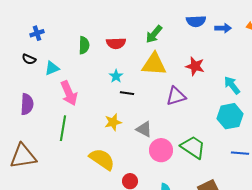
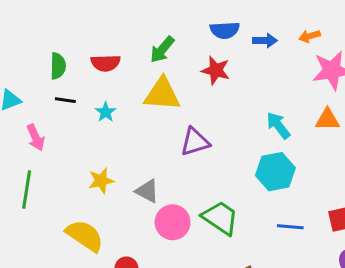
red star: (195, 66) -> (216, 70), moved
pink arrow: (69, 93) -> (36, 137), size x0.7
black line: (127, 93) -> (65, 100), moved

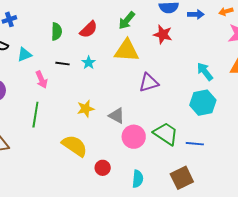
red semicircle: (106, 63) -> (89, 29), turned -42
black line: (65, 100) -> (63, 64), moved
blue line: (290, 227) -> (195, 144), moved

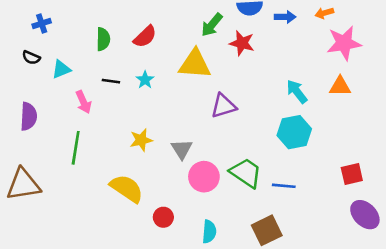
green arrow: (127, 20) -> (212, 25), moved
gray triangle: (117, 116) -> (182, 149), turned 30

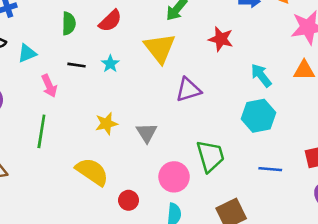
red star: (242, 43) -> (221, 39), moved
yellow triangle: (195, 64) -> (160, 48), turned 48
green trapezoid: (246, 173) -> (210, 156), turned 40
pink circle: (204, 177) -> (174, 177), moved
blue line: (284, 186) -> (270, 169), moved

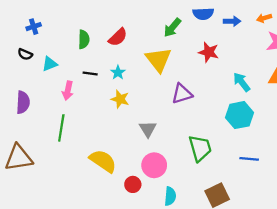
pink arrow: (49, 86) -> (68, 91), turned 36
yellow star: (106, 124) -> (120, 99), moved, turned 30
pink circle: (174, 177) -> (154, 165), moved

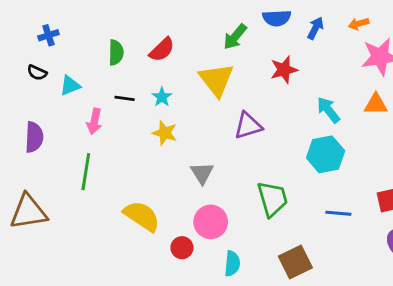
blue arrow: (232, 21) -> (315, 28), turned -63
red star: (209, 52) -> (284, 70), turned -30

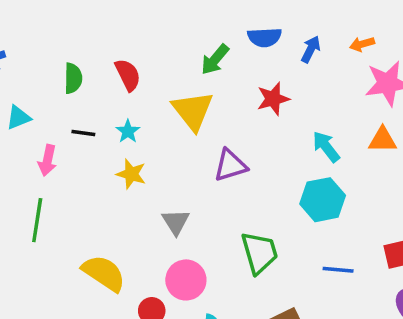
red semicircle: (162, 50) -> (128, 75), turned -72

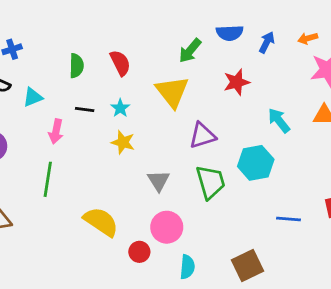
cyan hexagon: (323, 200) -> (256, 163), moved
green trapezoid: (259, 253) -> (211, 182), moved

